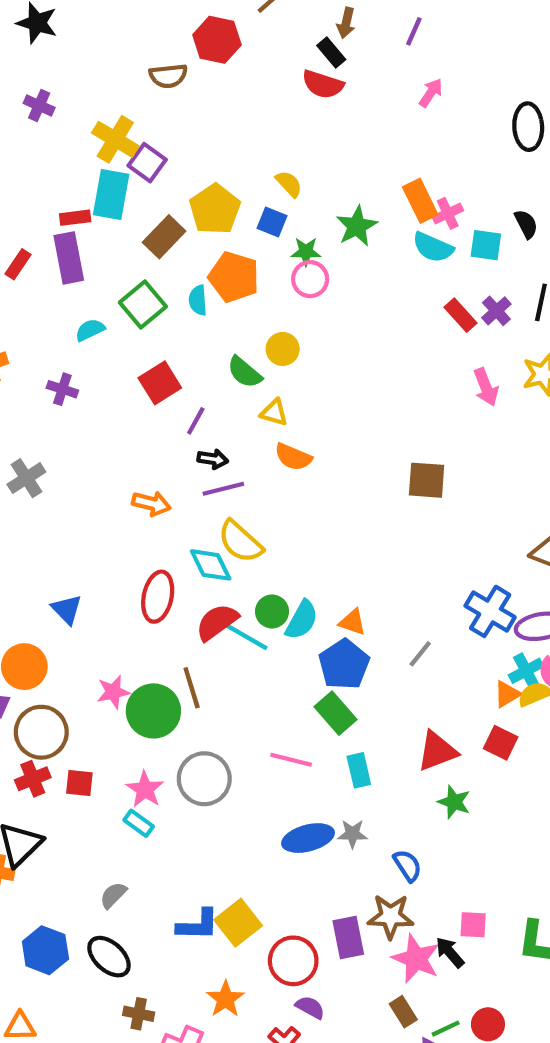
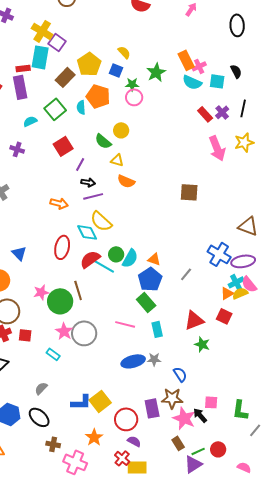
pink arrow: (486, 387) -> (217, 148), size x1.4
pink star: (145, 789) -> (64, 331), moved

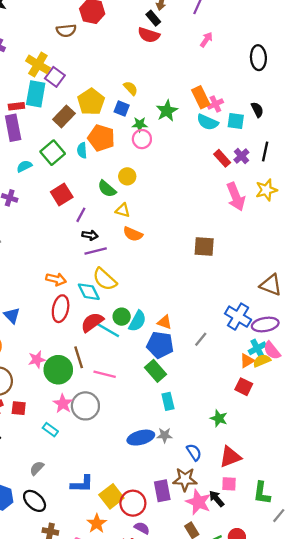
orange arrow: (59, 203) -> (56, 279), moved
blue pentagon: (150, 279) -> (160, 345), turned -30
red triangle: (194, 320) -> (230, 457), moved
pink line: (125, 324) -> (105, 374), moved
yellow square: (100, 401) -> (111, 496), moved

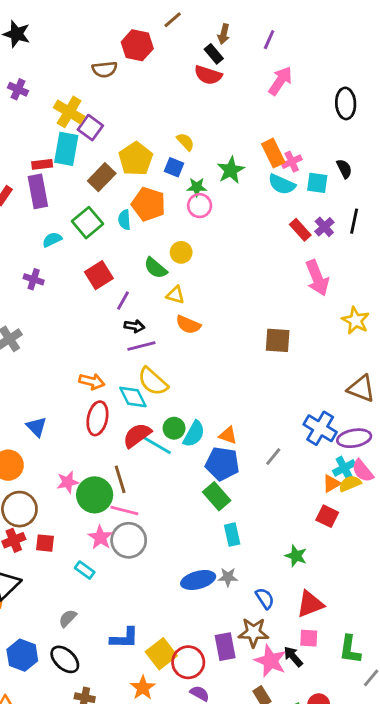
pink arrow: (206, 40) -> (280, 81), size x1.5
yellow star: (266, 190) -> (356, 320), moved, turned -30
pink line: (105, 374) -> (124, 510), moved

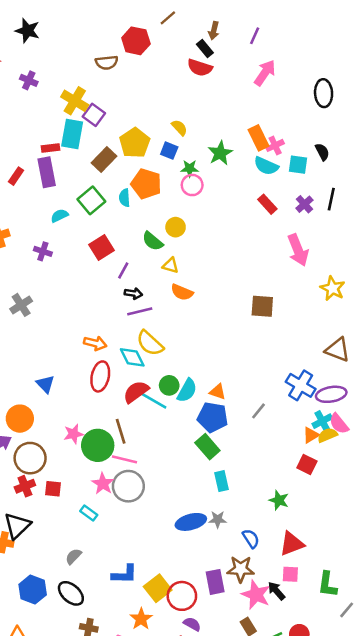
red rectangle: (300, 230) -> (267, 204), moved

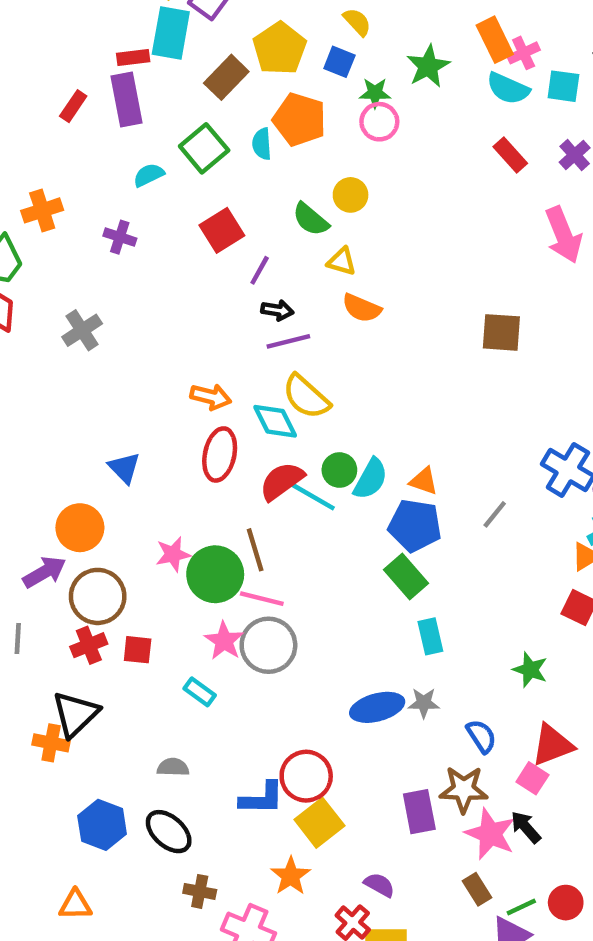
gray semicircle: (73, 556) -> (173, 767), turned 48
pink square: (290, 574) -> (532, 778), moved, turned 30
red circle: (182, 596) -> (306, 776), moved

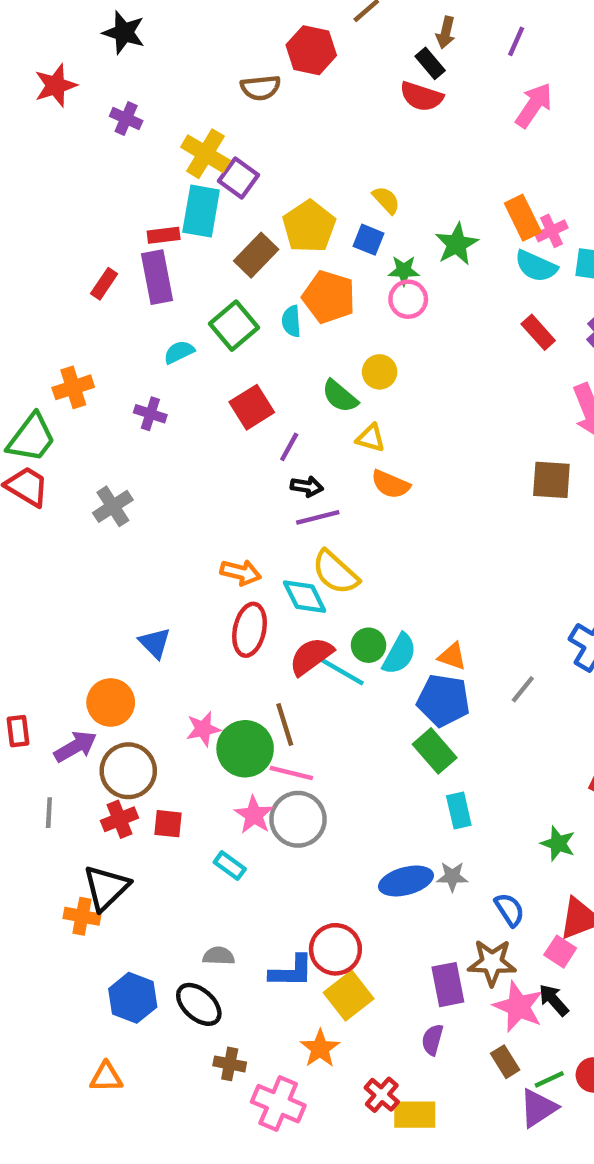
brown square: (501, 332) -> (551, 480), moved
gray semicircle: (173, 767) -> (219, 956), moved
purple semicircle: (379, 885) -> (432, 1040), moved, turned -104

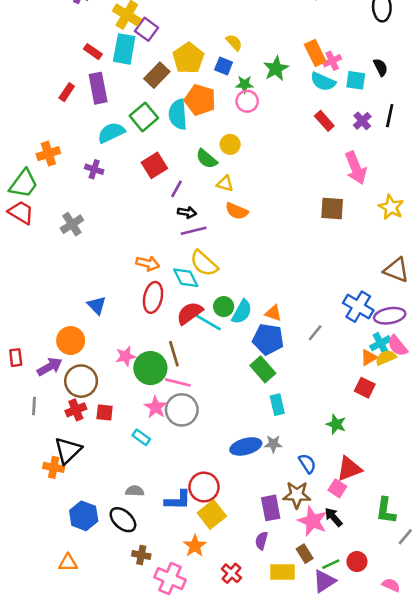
red rectangle: (164, 235) -> (93, 52), moved, turned 42
cyan semicircle: (291, 321) -> (178, 114), size x1.6
cyan semicircle: (179, 352) -> (111, 133), size x1.5
yellow rectangle: (415, 1115) -> (282, 572), moved

